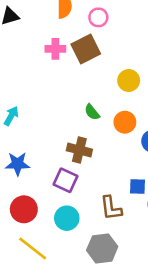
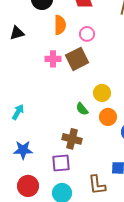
yellow circle: (129, 81) -> (102, 93), moved
purple square: (66, 180) -> (61, 163), turned -30

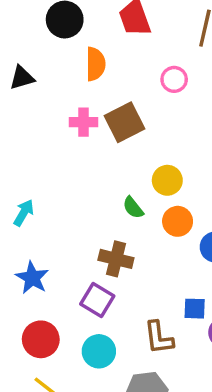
pink circle: (87, 34) -> (174, 79), moved
blue star: (23, 150) -> (32, 278), turned 30
purple square: (61, 163) -> (97, 300), turned 36

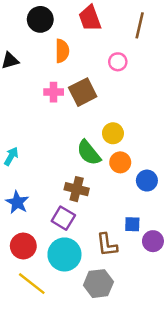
green semicircle: (133, 208) -> (89, 153), size x1.6
cyan circle: (99, 351) -> (64, 254), size x1.4

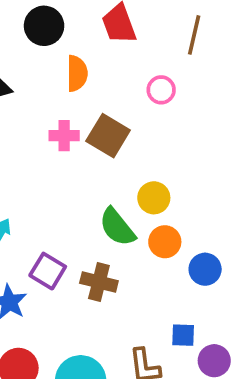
brown square: (83, 92) -> (108, 136), turned -32
purple square: (63, 218) -> (48, 271), moved

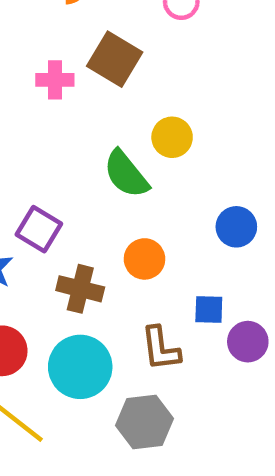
pink cross: (64, 136) -> (55, 80), moved
orange circle: (165, 242) -> (145, 259), moved
brown cross: (99, 282) -> (80, 289), moved

